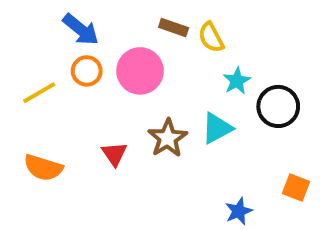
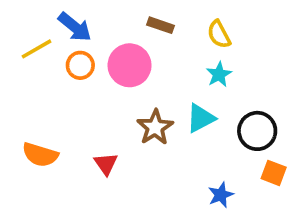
yellow semicircle: (211, 37) -> (219, 34), moved
yellow line: (39, 93) -> (36, 49), moved
black circle: (278, 106) -> (257, 131), moved
red triangle: (114, 154) -> (106, 164), moved

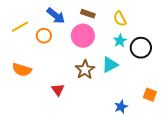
blue arrow: (75, 27) -> (56, 16), moved
pink circle: (130, 65) -> (83, 36), moved
black circle: (257, 131) -> (141, 48), moved
orange semicircle: (40, 155) -> (22, 70), moved

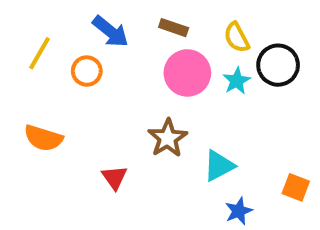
yellow line: (20, 27) -> (39, 53), turned -30
pink circle: (83, 36) -> (187, 73), moved
black circle: (141, 48) -> (278, 65), moved
cyan triangle: (110, 65) -> (219, 166), moved

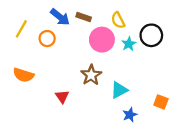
brown rectangle: (174, 28) -> (84, 17), moved
yellow semicircle: (237, 37) -> (118, 20), moved

